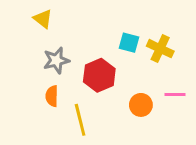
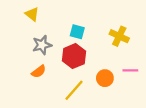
cyan square: (129, 43) -> (77, 32), moved
orange semicircle: (52, 96) -> (39, 72), turned -128
yellow line: (80, 120) -> (74, 90), moved, turned 55

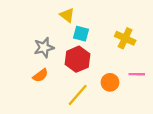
yellow triangle: (32, 14) -> (67, 15), moved

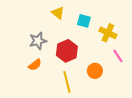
cyan square: (81, 34) -> (84, 21), moved
pink line: (137, 74) -> (118, 56), moved, turned 56
yellow line: (78, 95) -> (67, 82), turned -55

